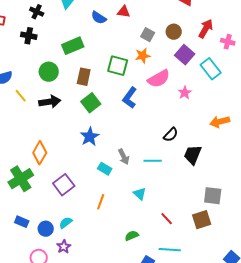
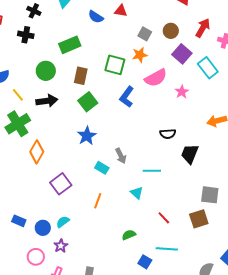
black semicircle: (171, 135) -> (168, 134), turned 42
cyan line: (153, 161) -> (152, 171), moved
green cross: (21, 179) -> (18, 124), moved

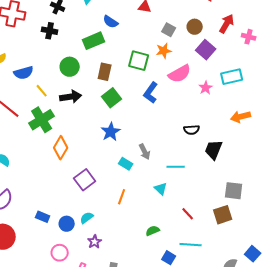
blue semicircle: (96, 17) -> (111, 22), moved
cyan rectangle: (208, 68) -> (232, 77), moved, turned -65
purple star: (61, 246) -> (95, 242), moved

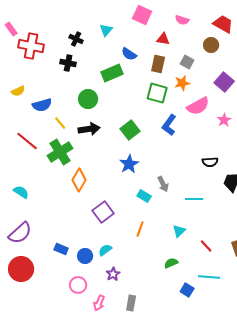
brown circle: (195, 27) -> (211, 45), moved
brown rectangle: (105, 72) -> (158, 64), moved
cyan triangle: (161, 189) -> (179, 231), moved, turned 32

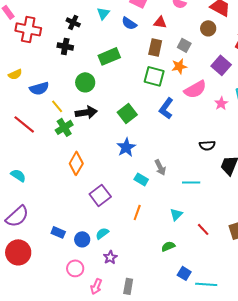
blue semicircle: (129, 54) -> (129, 23), moved
green cross: (60, 152) -> (64, 127), moved, size x0.7
cyan line: (209, 277) -> (206, 284), moved

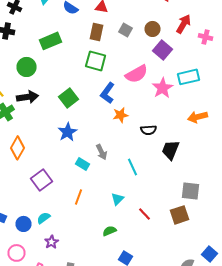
brown circle: (208, 28) -> (152, 29), moved
orange star: (179, 66) -> (120, 115), moved
pink star: (221, 103) -> (162, 88), size x1.5
cyan line: (191, 182) -> (132, 167), turned 66

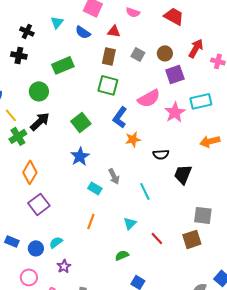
purple square: (162, 50) -> (175, 74), turned 30
black arrow: (28, 97) -> (40, 121), turned -35
purple square: (42, 180) -> (39, 204), moved

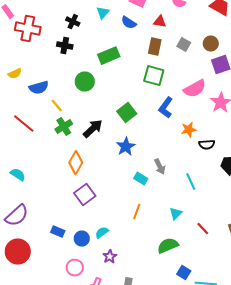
black arrow: (40, 121) -> (93, 129), moved
orange star: (133, 139) -> (189, 130), moved
green semicircle: (122, 255) -> (168, 246), size x1.5

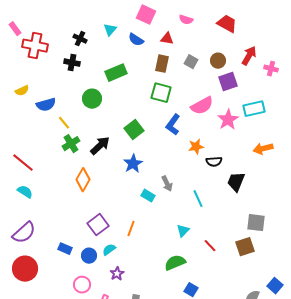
red line: (24, 124) -> (23, 163), moved
purple square: (85, 195) -> (98, 225), moved
orange line: (137, 212) -> (131, 229), moved

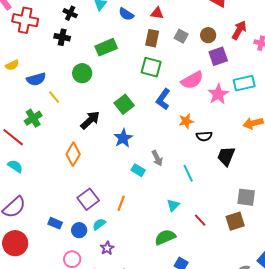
green cross: (71, 144) -> (33, 118), moved

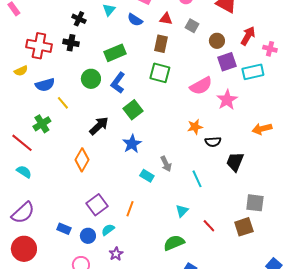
red cross: (25, 20) -> (39, 46), moved
gray square: (181, 36) -> (192, 26), moved
cyan rectangle: (244, 83) -> (253, 72), moved
blue L-shape: (163, 99) -> (118, 83), moved

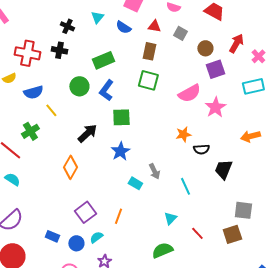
pink cross: (270, 49) -> (258, 56), turned 32
cyan rectangle: (253, 72) -> (253, 86), moved
green square: (133, 110) -> (121, 117), turned 36

